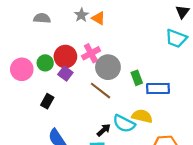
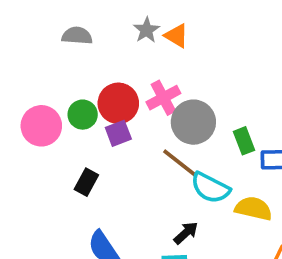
purple square: (65, 74) -> (118, 133), turned 32
cyan semicircle: (124, 124) -> (210, 188), moved

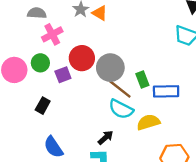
pink cross: (163, 98) -> (52, 34), moved
red circle: (118, 103) -> (82, 58), moved
brown line: (180, 163) -> (120, 89), moved
yellow semicircle: (253, 208) -> (148, 122), turned -30

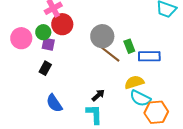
red circle: (82, 58) -> (62, 24), moved
purple square: (63, 75) -> (48, 44), moved, turned 32
cyan semicircle: (121, 109) -> (140, 98), moved

